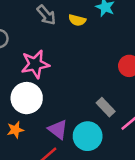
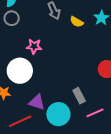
pink star: (35, 64) -> (34, 46), size x0.7
purple triangle: (58, 129) -> (37, 102), turned -36

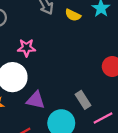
purple triangle: (37, 102) -> (36, 100), moved

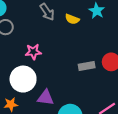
gray rectangle: (83, 100) -> (87, 66), moved, turned -63

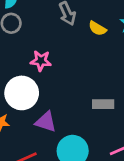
gray rectangle: (87, 66) -> (103, 104), moved

